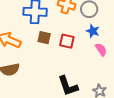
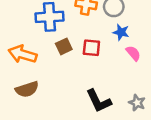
brown square: (44, 38) -> (64, 46), turned -32

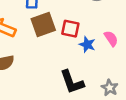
blue star: (121, 32) -> (87, 44), moved
brown square: (64, 46) -> (43, 24), size x1.5

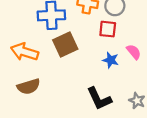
red square: (70, 29) -> (108, 29), moved

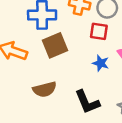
brown semicircle: (29, 87) -> (45, 89), moved

